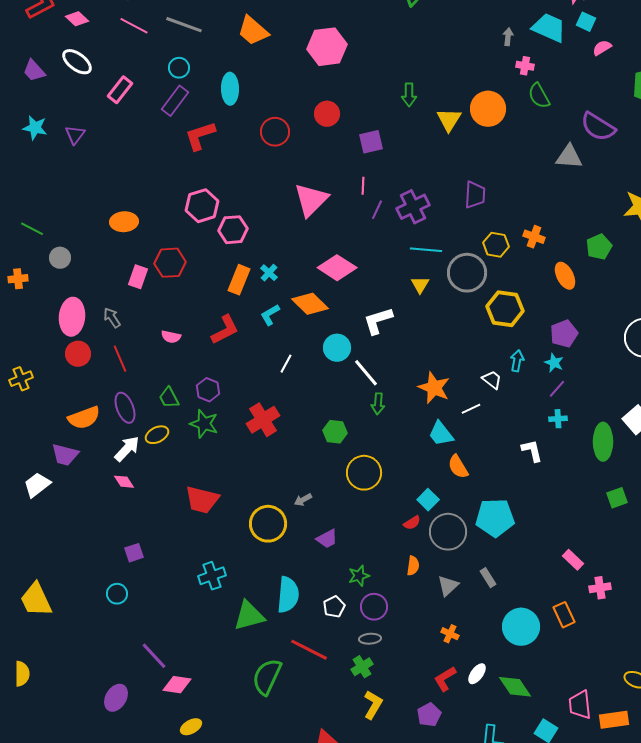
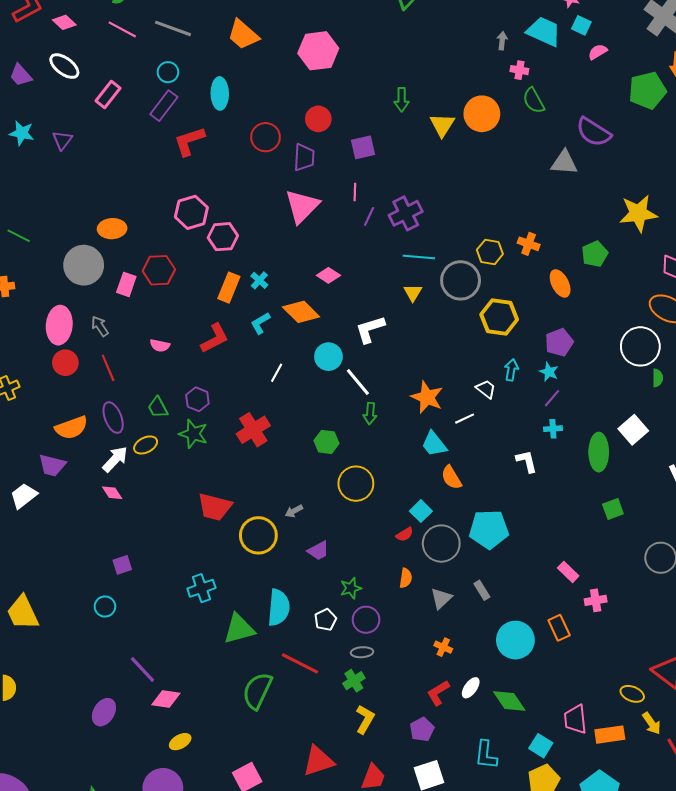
purple trapezoid: (475, 195) -> (304, 157), moved
gray circle: (60, 258) -> (84, 265), moved, size x1.8
pink diamond: (337, 268) -> (328, 275), size x0.6
red trapezoid: (202, 500) -> (215, 507), moved

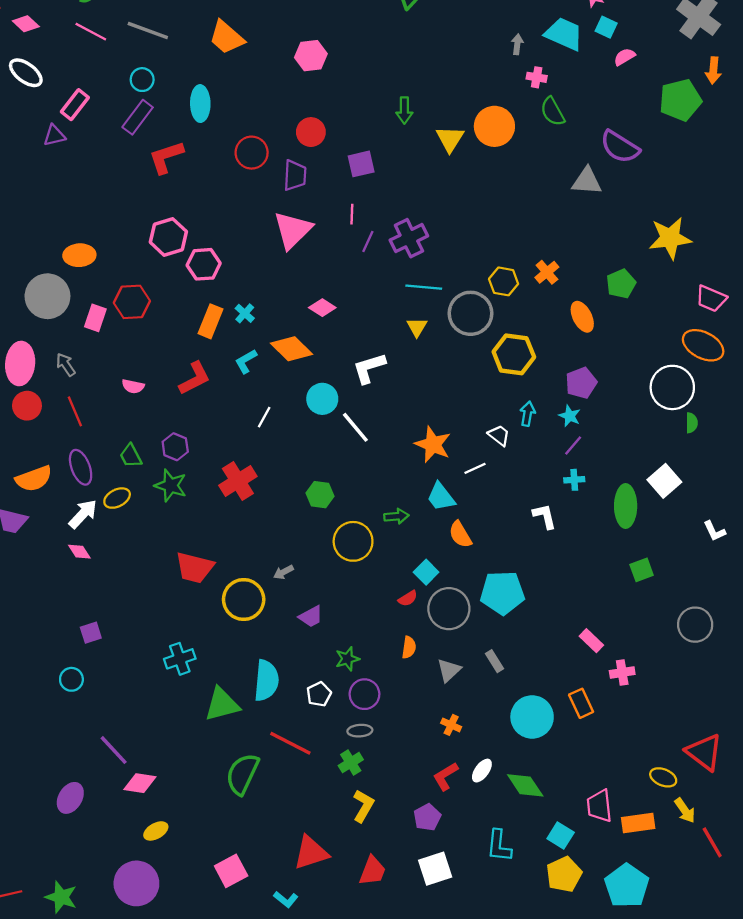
pink hexagon: (318, 51) -> (311, 56), size x0.7
purple triangle: (62, 140) -> (54, 135), moved, turned 40
orange cross: (529, 244) -> (547, 272), turned 30
green arrow: (370, 413) -> (396, 516), moved, turned -100

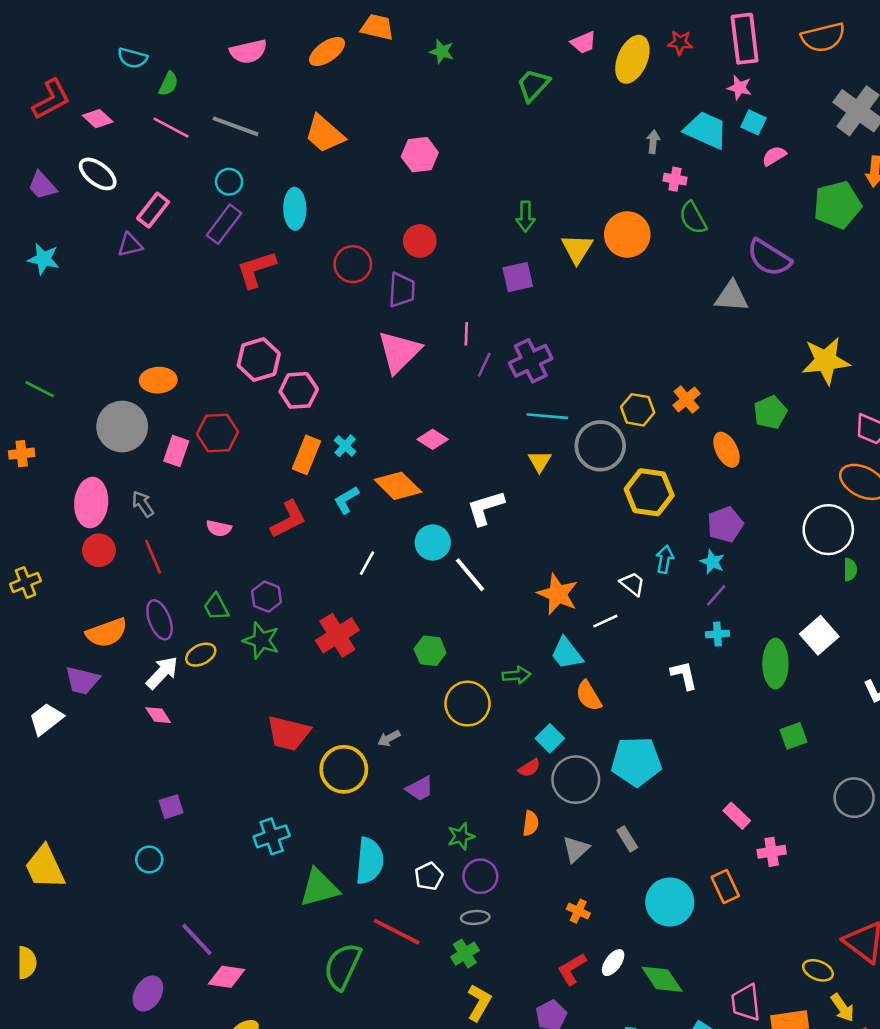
purple square: (361, 164) -> (518, 277), moved

